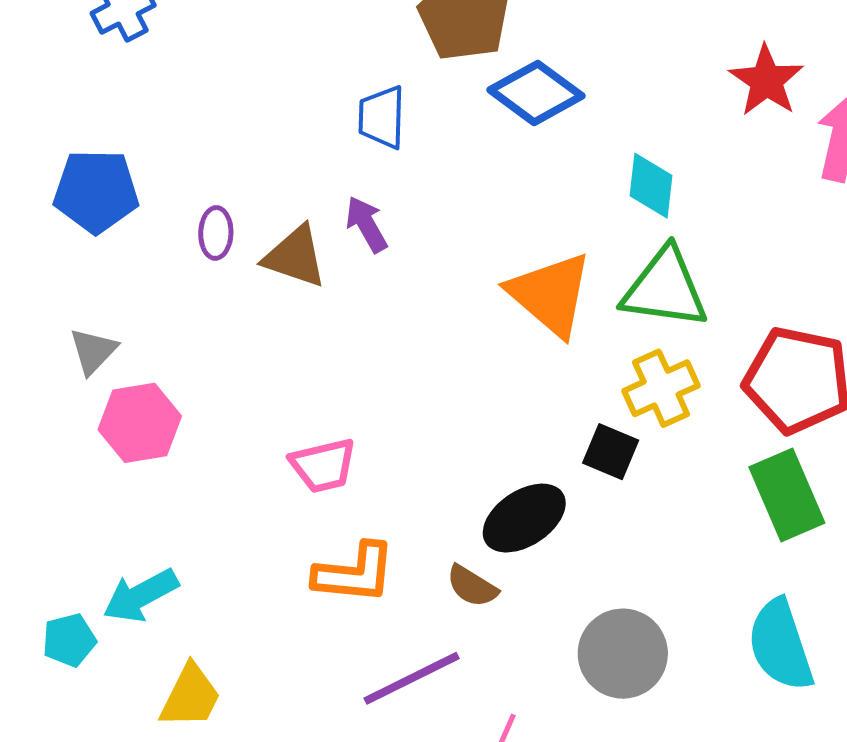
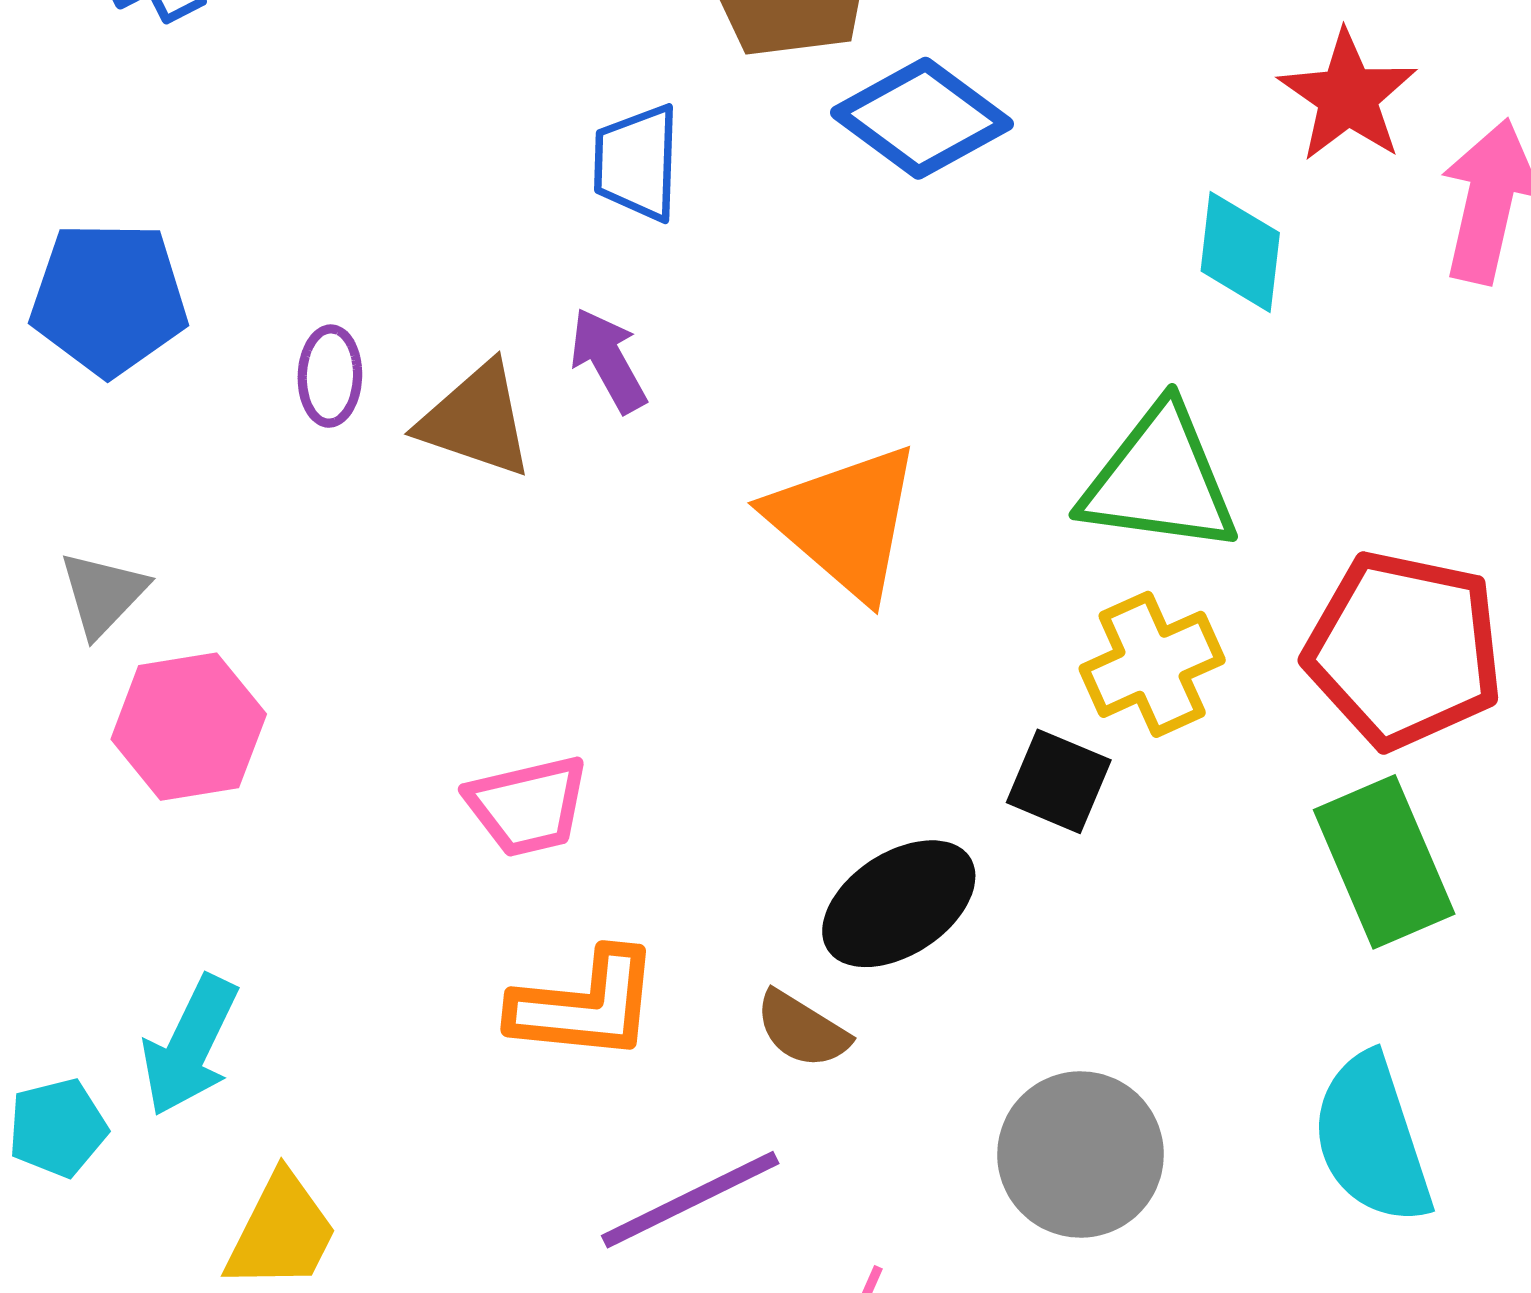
cyan diamond: (651, 186) -> (1240, 252), moved
orange triangle: (550, 294) -> (845, 521), moved
cyan arrow: (141, 596) -> (190, 1046), turned -36

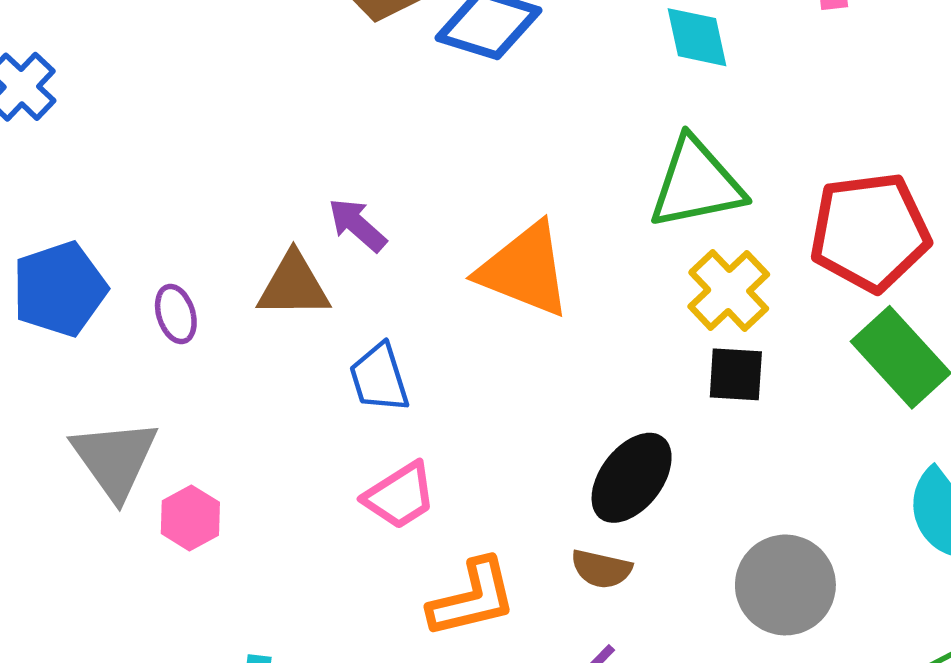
blue trapezoid: (637, 163) -> (379, 378), moved
purple ellipse: (330, 376) -> (176, 314), moved
gray triangle: (103, 594) -> (115, 459), size x1.6
pink hexagon: (189, 727) -> (190, 518), size x0.7
black square: (1059, 781) -> (736, 374), moved

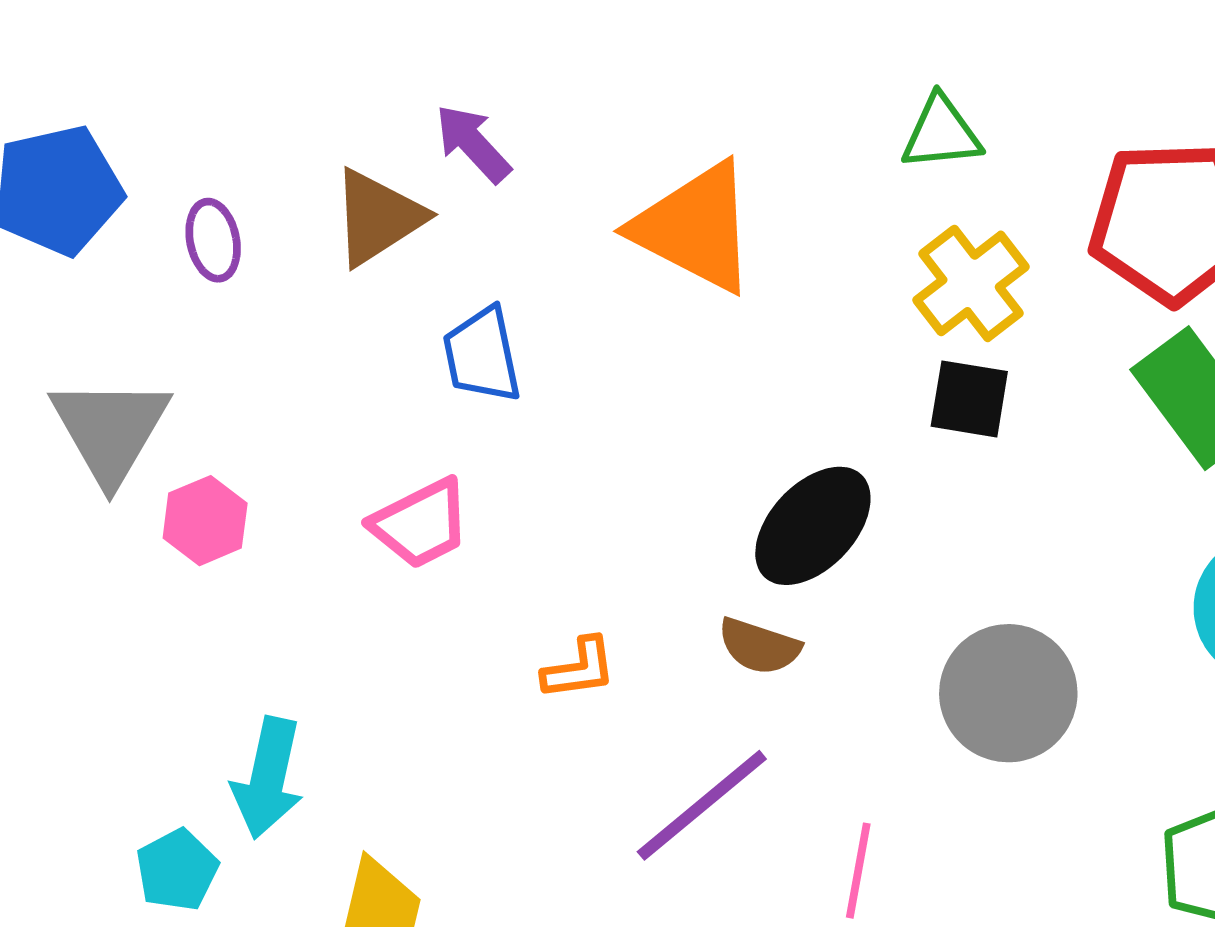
green triangle: (696, 184) -> (941, 133), size x0.6
brown triangle: (294, 285) -> (378, 217), turned -38
pink trapezoid: (400, 496) -> (421, 524), moved
orange L-shape: (472, 598) -> (579, 669), size x0.6

